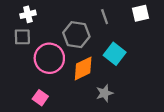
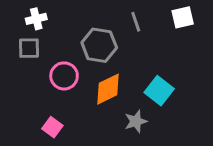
cyan square: (115, 54) -> (159, 91), moved
pink circle: (49, 58) -> (64, 76), size x0.7

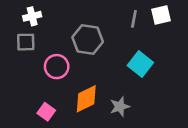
gray line: (136, 22) -> (134, 19), moved, turned 30
orange diamond: (108, 89) -> (86, 99), moved
cyan square: (159, 91) -> (140, 64), moved

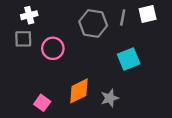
gray hexagon: (88, 40) -> (93, 23), moved
cyan square: (140, 64) -> (129, 59), turned 30
pink circle: (57, 67) -> (53, 48), moved

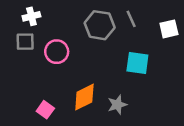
white square: (148, 14) -> (169, 29), moved
gray line: (123, 18) -> (131, 19), turned -35
cyan square: (129, 59) -> (137, 63), turned 30

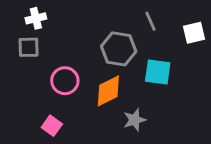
gray hexagon: (100, 25) -> (119, 49), moved
pink circle: (57, 52) -> (65, 81), moved
orange diamond: (84, 97) -> (108, 91), moved

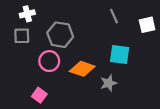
gray hexagon: (119, 49) -> (60, 35), moved
orange diamond: (108, 91) -> (82, 69), turned 45
gray star: (135, 120) -> (109, 83), moved

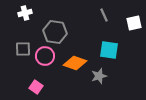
gray square: (22, 36) -> (23, 49), moved

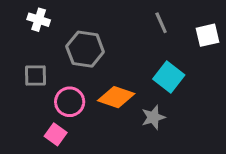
white cross: (25, 13) -> (39, 20), turned 32
cyan square: (109, 50) -> (169, 77), turned 30
pink circle: (45, 56) -> (70, 102), moved

